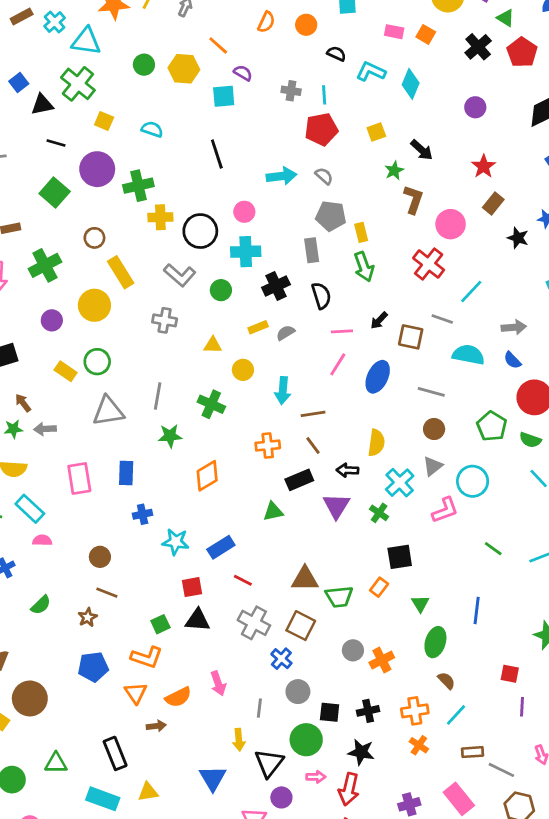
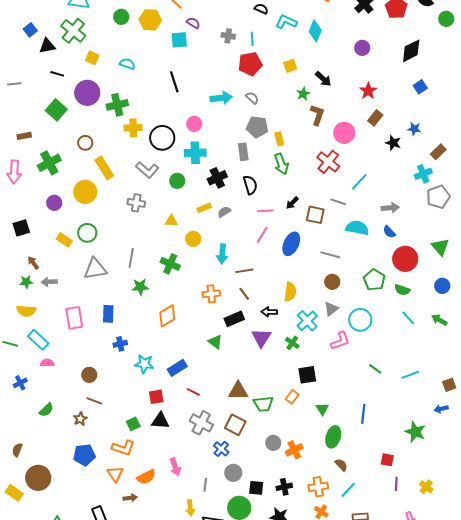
green triangle: (273, 511) -> (215, 342), turned 49

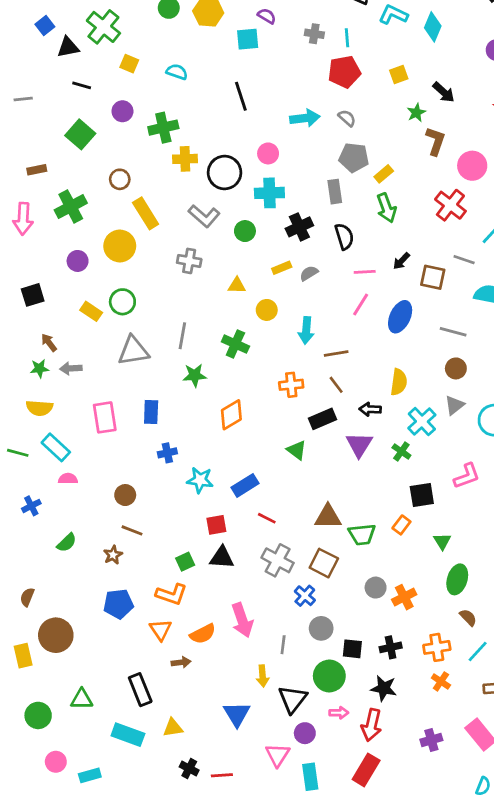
purple circle: (87, 93) -> (122, 111), size x0.6
yellow rectangle: (279, 139) -> (384, 174), turned 64
pink L-shape: (340, 341) -> (467, 476), moved
pink arrow: (175, 467) -> (242, 620), size x1.4
yellow rectangle: (14, 493) -> (23, 656), turned 42

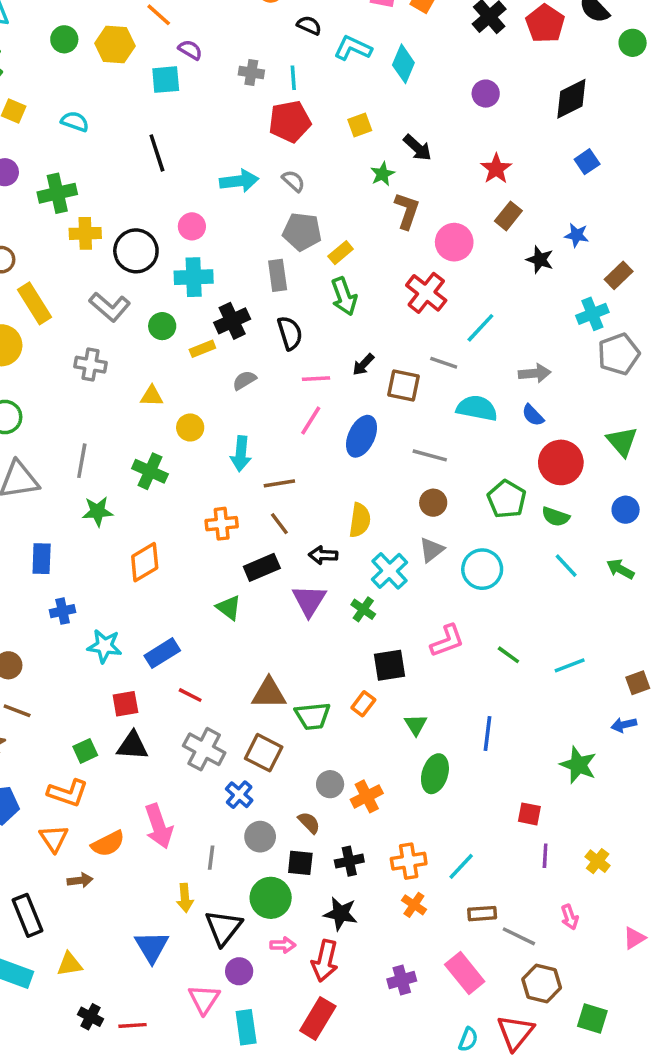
yellow rectangle: (282, 268) -> (202, 349), moved
brown semicircle: (468, 617) -> (309, 823), moved

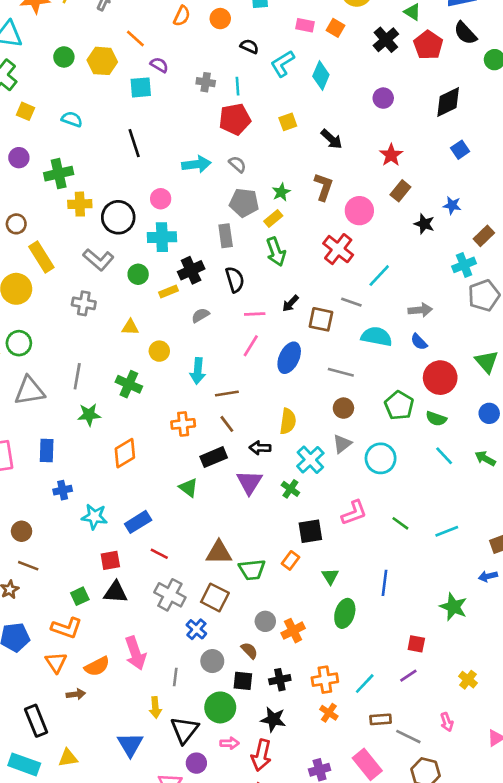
cyan L-shape: (353, 48) -> (283, 64), turned -56
green star: (383, 174) -> (281, 192), moved
purple line: (545, 856) -> (408, 676), moved, turned 54

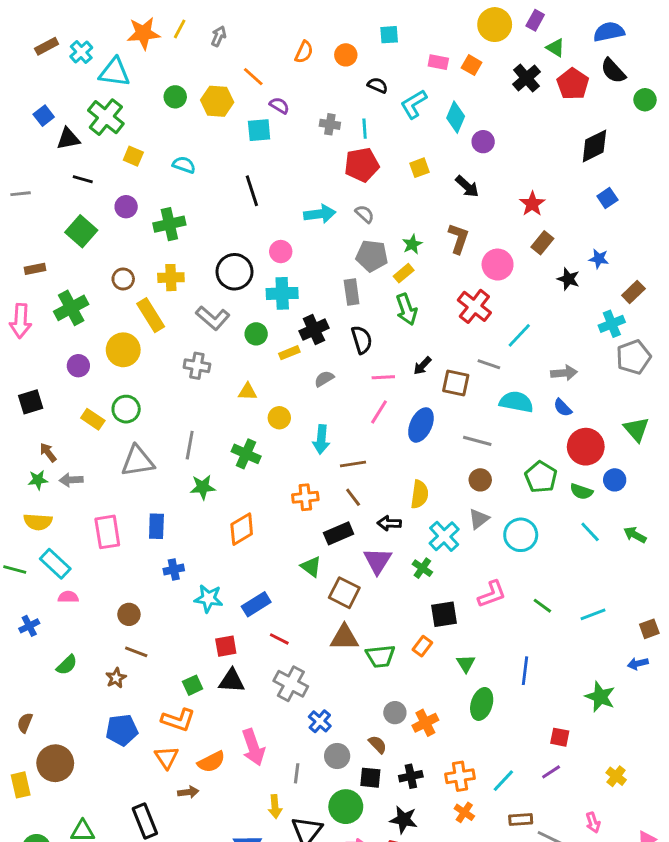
purple circle: (383, 98) -> (483, 142), moved
yellow cross: (80, 204) -> (171, 278), moved
blue circle: (489, 413) -> (615, 480), moved
brown square: (215, 597) -> (344, 593), moved

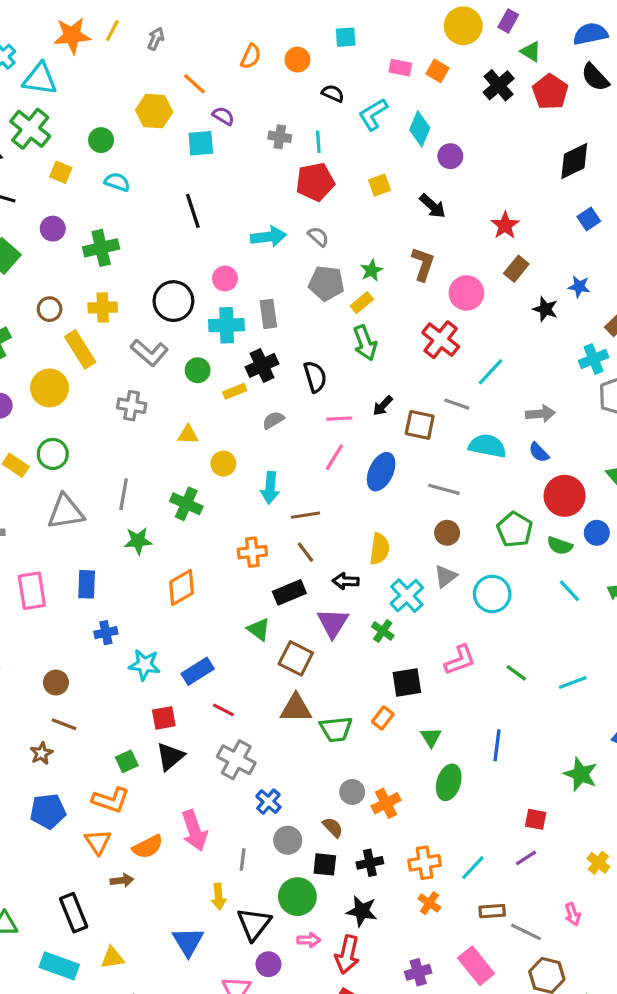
green circle: (175, 97) -> (101, 140), moved
gray rectangle: (352, 292) -> (268, 314), moved
black triangle: (232, 681) -> (170, 757), turned -44

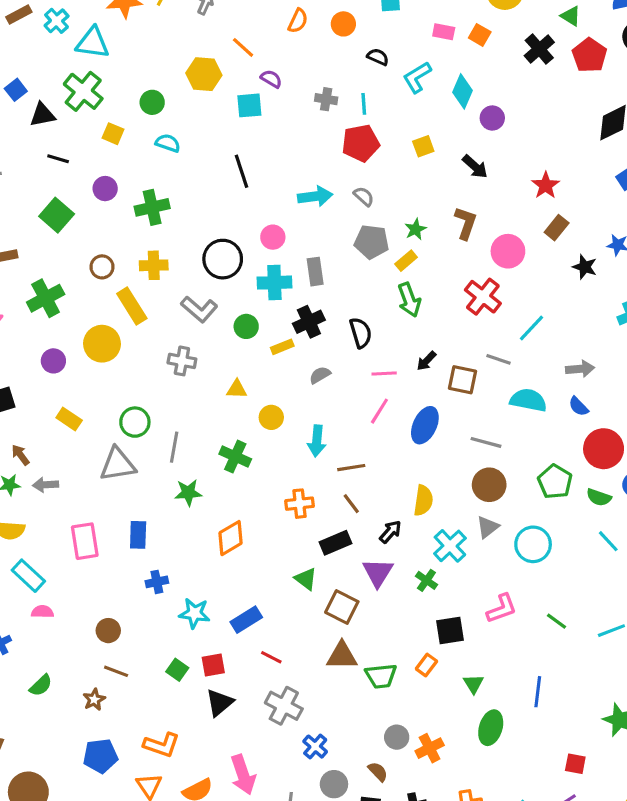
green circle: (53, 454) -> (135, 422), moved
brown circle: (447, 533) -> (489, 485), size x1.4
black arrow: (346, 581) -> (390, 532), turned 130
green square: (127, 761) -> (177, 670), moved, turned -30

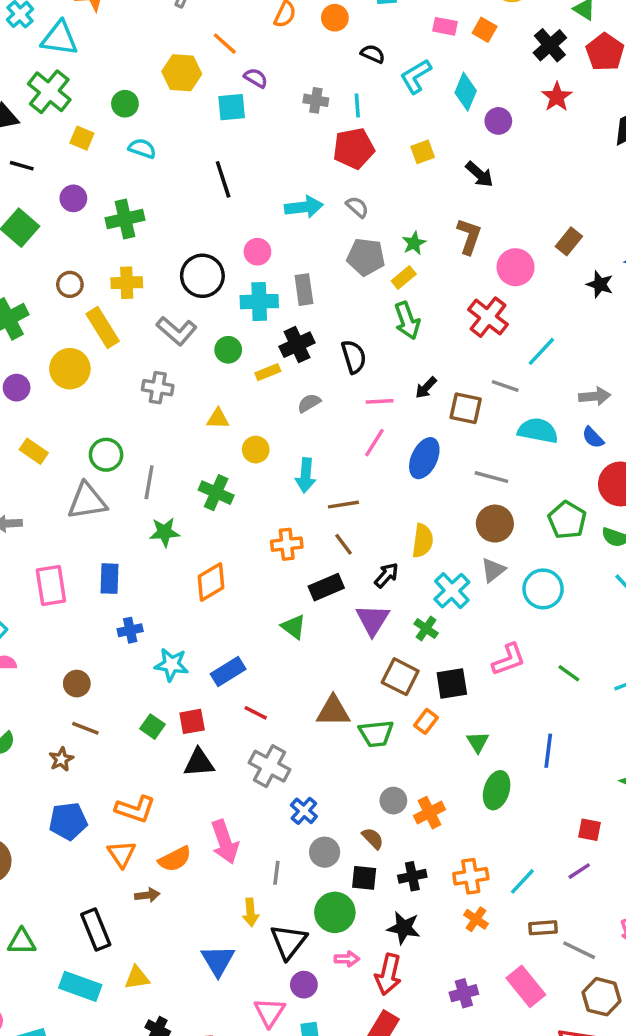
red star: (546, 185) -> (557, 97), moved
brown square: (342, 607) -> (400, 677), moved
black triangle: (220, 703) -> (199, 763), turned 36

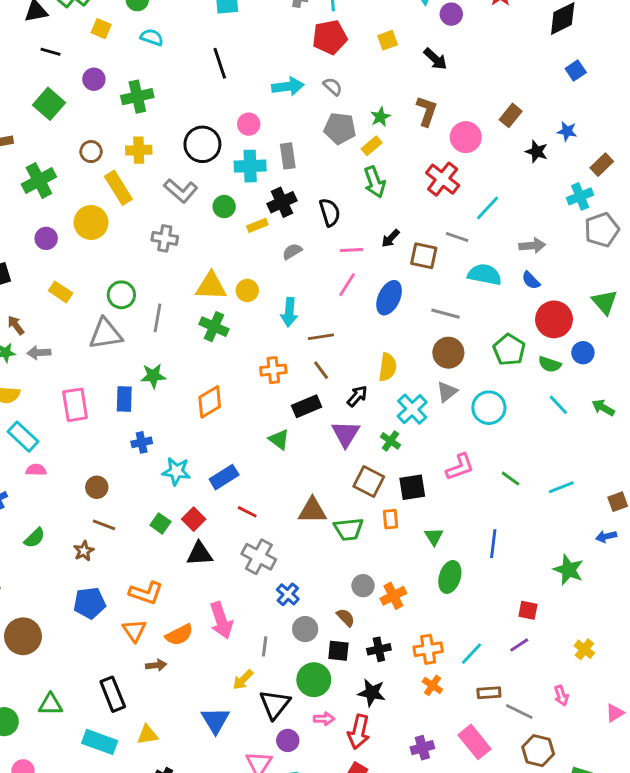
yellow triangle: (218, 419) -> (211, 286), moved, size x1.6
green star: (165, 532) -> (153, 376), moved
red square: (192, 721) -> (194, 519), turned -35
orange rectangle: (426, 721) -> (390, 519), turned -42
yellow arrow: (251, 912) -> (243, 680), turned 50

